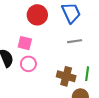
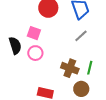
gray line: (75, 41) -> (81, 36), turned -40

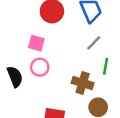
black semicircle: (15, 46) -> (15, 77), moved
green line: (90, 68) -> (106, 66), moved

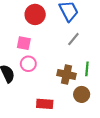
green line: (106, 66) -> (87, 69), moved

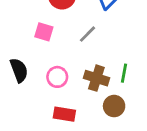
gray line: (73, 39) -> (87, 34), moved
pink circle: (28, 64) -> (57, 77), moved

